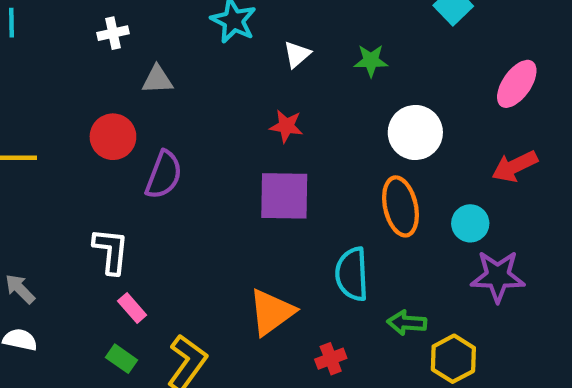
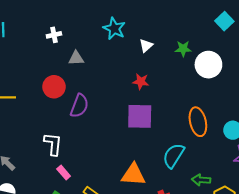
white circle: (415, 132) -> (208, 65), moved
cyan semicircle: (352, 274) -> (174, 156), turned 35
orange triangle: (272, 312) -> (133, 175), turned 40

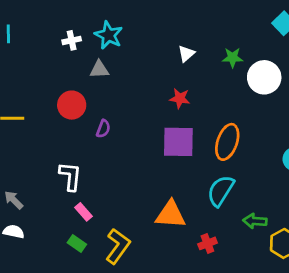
cyan star: (114, 29) -> (109, 35), moved
purple semicircle: (79, 106) -> (103, 129), size x0.6
orange ellipse: (198, 122) -> (227, 142), moved, turned 32

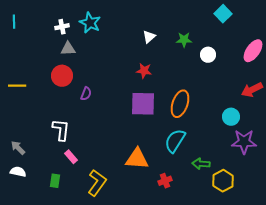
gray triangle: (99, 69) -> (68, 49), moved
white circle: (264, 77) -> (208, 55), size x0.6
green rectangle: (77, 243) -> (55, 181), moved, turned 64

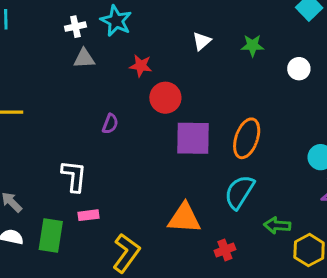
white circle: (208, 55) -> (299, 69), moved
red star: (144, 71) -> (141, 66), moved
red circle: (62, 76) -> (165, 98), moved
pink rectangle: (71, 157) -> (89, 215), turned -56
green rectangle: (55, 181) -> (51, 236), moved, size x1.6

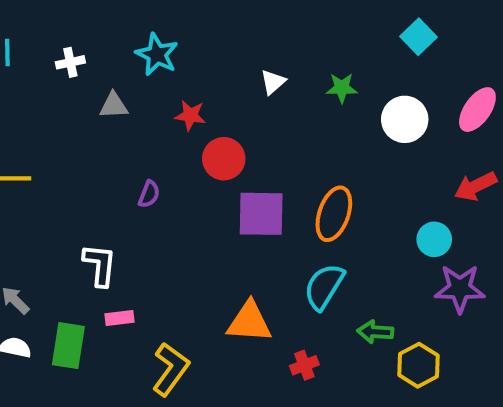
white cross: (75, 27) -> (70, 62), moved
white circle: (299, 69) -> (405, 119), size x1.5

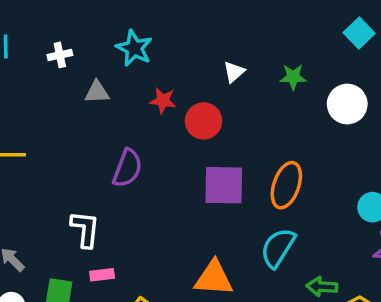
red circle: (224, 159) -> (204, 121), moved
purple semicircle: (149, 194) -> (127, 168), size x1.6

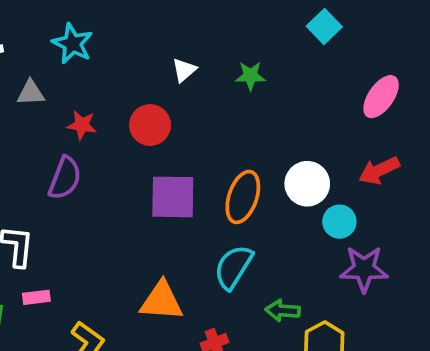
red star: (163, 101) -> (82, 125), moved
white circle: (347, 104) -> (307, 184), moved

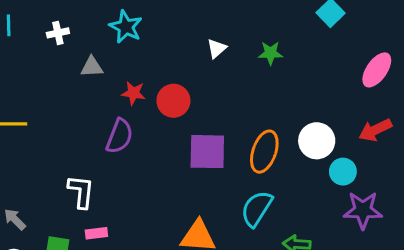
red circle: (150, 125) -> (173, 101), moved

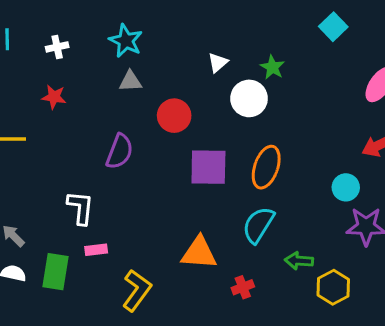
green star: (270, 53) -> (272, 67), turned 30
gray triangle: (92, 67) -> (130, 81), moved
red star: (133, 93) -> (54, 97), moved
white circle: (317, 141) -> (249, 98), moved

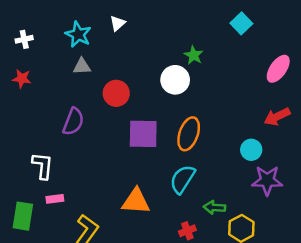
white triangle: (218, 63) -> (117, 23), moved
red cross: (243, 287) -> (187, 231), moved

